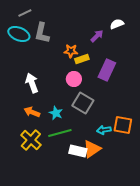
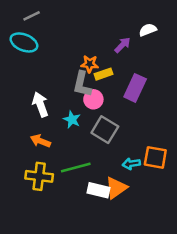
gray L-shape: (42, 33) -> (82, 84), moved
cyan star: (56, 113) -> (72, 120), moved
yellow cross: (31, 140) -> (39, 176), turned -35

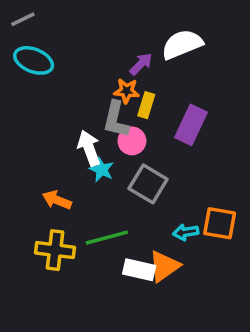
gray line: (32, 16) -> (23, 19), moved
white semicircle: (148, 30) -> (182, 44), moved, size x1.6
purple arrow: (122, 45) -> (141, 64), moved
yellow rectangle: (104, 74) -> (146, 105), turned -54
white arrow: (40, 104) -> (89, 148), moved

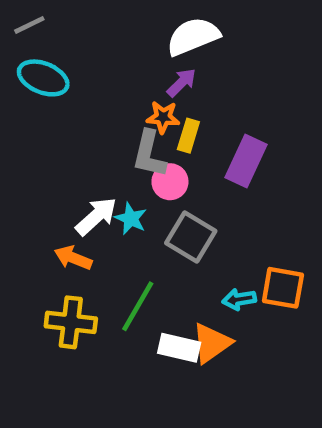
white semicircle: (182, 44) -> (193, 36), moved
white arrow: (89, 148) -> (96, 216), moved, turned 68
green line: (107, 238) -> (138, 306), turned -45

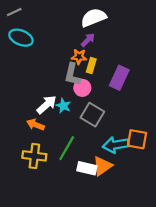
cyan arrow: (239, 299) -> (116, 145), size x1.6

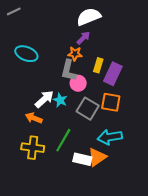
cyan ellipse: (21, 38) -> (26, 54), moved
yellow rectangle: (91, 66) -> (98, 65), moved
orange square: (137, 139) -> (111, 102), moved

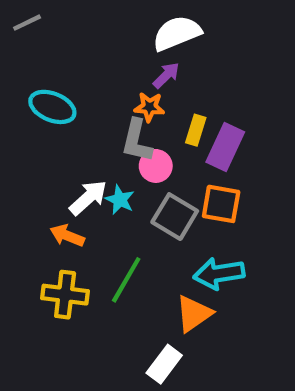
white rectangle: (82, 159) -> (164, 364), moved, turned -66

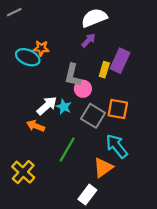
orange star: (149, 107) -> (41, 48), moved
purple rectangle: (225, 147) -> (120, 61), moved
cyan arrow: (219, 274) -> (117, 146), turned 60
yellow cross: (65, 295) -> (23, 172), moved, turned 35

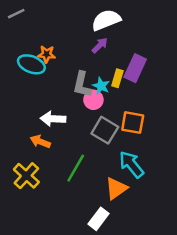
white arrow: (47, 106) -> (53, 119), turned -135
cyan star: (64, 107) -> (101, 86), moved
yellow cross: (23, 172) -> (26, 176), moved

